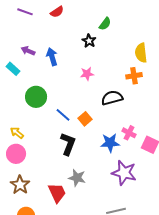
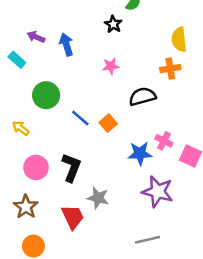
yellow arrow: (17, 133) -> (21, 128), moved
black L-shape: (68, 144) -> (71, 167), moved
pink circle: (16, 154) -> (36, 167), moved

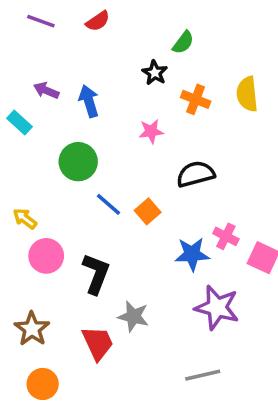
orange cross: (170, 69) -> (196, 99), moved, turned 30
green circle: (46, 95) -> (78, 162), moved
pink circle: (36, 167) -> (46, 256), moved

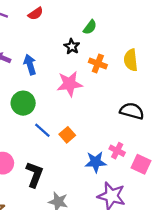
pink star: (151, 131) -> (70, 84), size x1.6
black semicircle: (196, 174) -> (132, 111), moved, turned 30

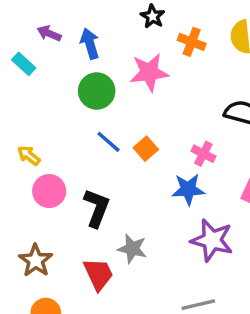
green circle: (23, 103) -> (97, 91), moved
pink cross: (117, 151) -> (203, 154), moved

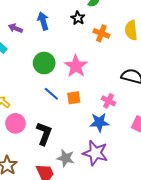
blue arrow: (90, 44) -> (43, 21), moved
pink star: (149, 72) -> (76, 66), moved, turned -30
orange square: (146, 149) -> (74, 98), turned 32
purple star: (212, 240) -> (95, 153), moved

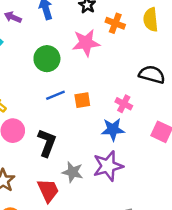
pink star: (76, 66) -> (86, 43), moved, turned 30
blue line: (51, 94) -> (55, 95), turned -63
purple star: (95, 153) -> (108, 166), turned -30

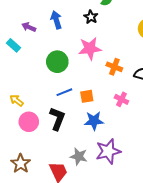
orange cross: (115, 23) -> (114, 67), moved
blue star: (113, 129) -> (94, 121), moved
black L-shape: (47, 143) -> (57, 119), moved

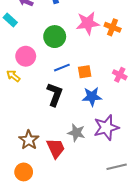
orange cross: (114, 67) -> (113, 27), moved
pink circle: (29, 122) -> (26, 56), moved
brown star: (21, 164) -> (29, 140), moved

